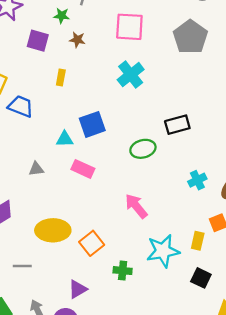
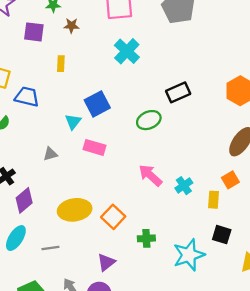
cyan triangle: (65, 139) -> (73, 122), turned -42
cyan cross: (197, 180) -> (184, 186), moved
cyan star: (163, 251) -> (189, 255), moved

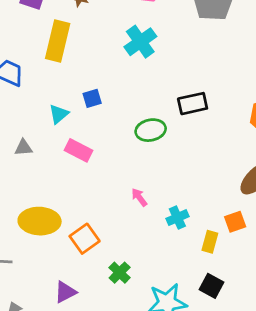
yellow rectangle: (61, 64) -> (58, 41), size x2.0
blue square: (97, 104) -> (92, 98), size x0.6
pink arrow: (150, 175) -> (139, 197), size x0.6
green cross: (146, 238) -> (120, 273), turned 36

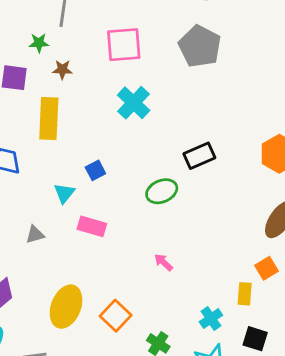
cyan cross: (177, 218) -> (211, 318), moved
yellow ellipse: (40, 221) -> (66, 307), turned -60

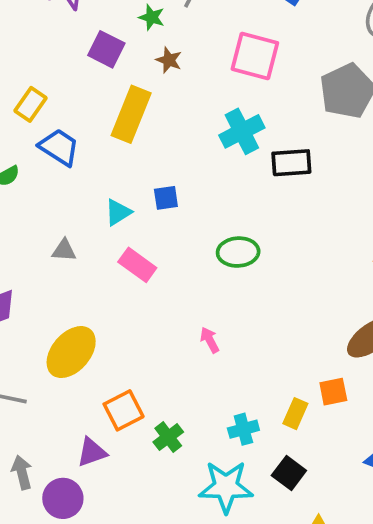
black rectangle: (199, 156) -> (291, 163), moved
orange square: (116, 316) -> (124, 410), moved

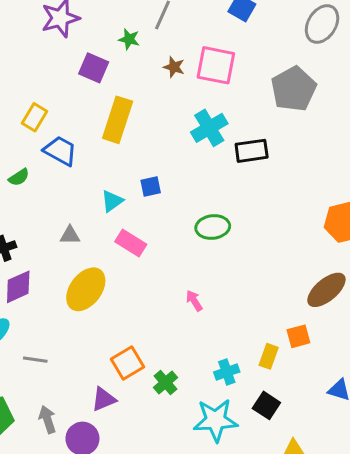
brown star: (169, 60) -> (174, 67), moved
yellow ellipse: (71, 352) -> (86, 289), moved

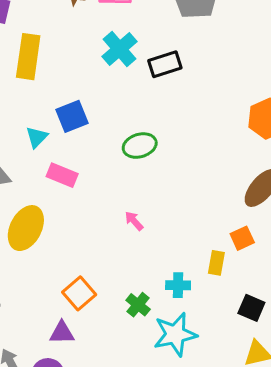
blue square: (151, 187) -> (72, 116), size x1.5
cyan cross: (227, 372) -> (178, 285), turned 30
green cross: (166, 383) -> (138, 305), moved
purple triangle: (104, 399) -> (62, 333), turned 32
black square: (266, 405) -> (251, 308), moved

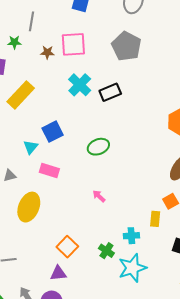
yellow rectangle: (28, 57) -> (21, 95), turned 40

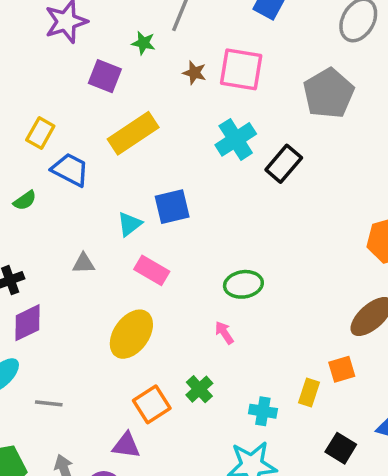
black rectangle: (110, 92) -> (284, 164), turned -40
green ellipse: (98, 147) -> (243, 284), moved
yellow ellipse: (29, 207) -> (131, 334), moved
green cross: (106, 251) -> (199, 389), moved

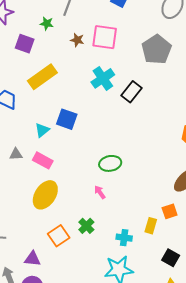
blue square: (172, 207) -> (67, 119), turned 35
pink rectangle: (152, 270) -> (43, 160), moved
purple triangle: (126, 445) -> (32, 259), moved

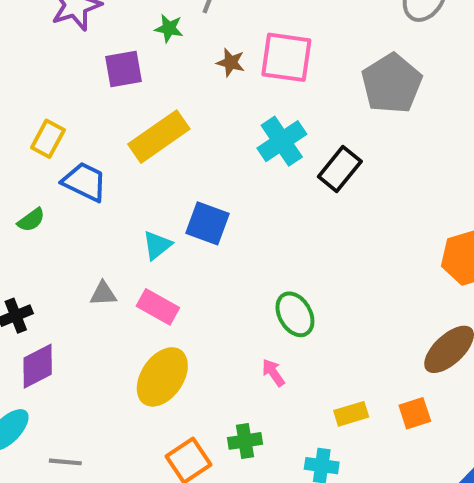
purple square: (25, 44) -> (124, 69), turned -30
green ellipse: (110, 163) -> (295, 314), turned 70
green cross: (86, 226) -> (245, 441), turned 35
yellow rectangle: (151, 226) -> (351, 414), moved, turned 56

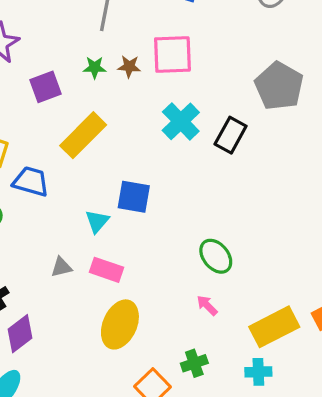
green star: (169, 28) -> (95, 68), moved
gray pentagon: (392, 84) -> (279, 86), moved
yellow rectangle: (351, 414) -> (274, 327), size x1.8

